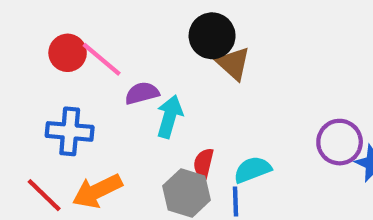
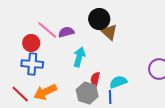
red circle: (68, 53) -> (31, 43), moved
purple semicircle: (142, 93) -> (66, 32), moved

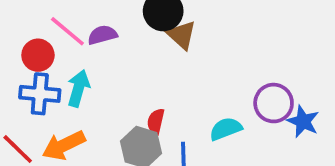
cyan arrow: (79, 57) -> (78, 88), moved
cyan semicircle: (118, 82) -> (226, 129), moved

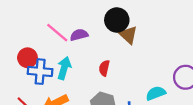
red circle: (38, 55) -> (27, 58), moved
red semicircle: (156, 121) -> (104, 68), moved

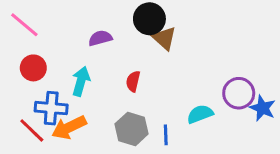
pink line: (57, 33) -> (24, 25), moved
blue cross: (40, 72) -> (51, 108), moved

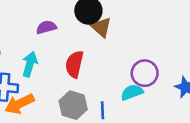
red semicircle: (133, 81) -> (74, 64), size x1.5
purple circle: (239, 93) -> (145, 73), moved

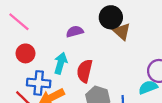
red semicircle: (74, 64) -> (85, 71), moved

